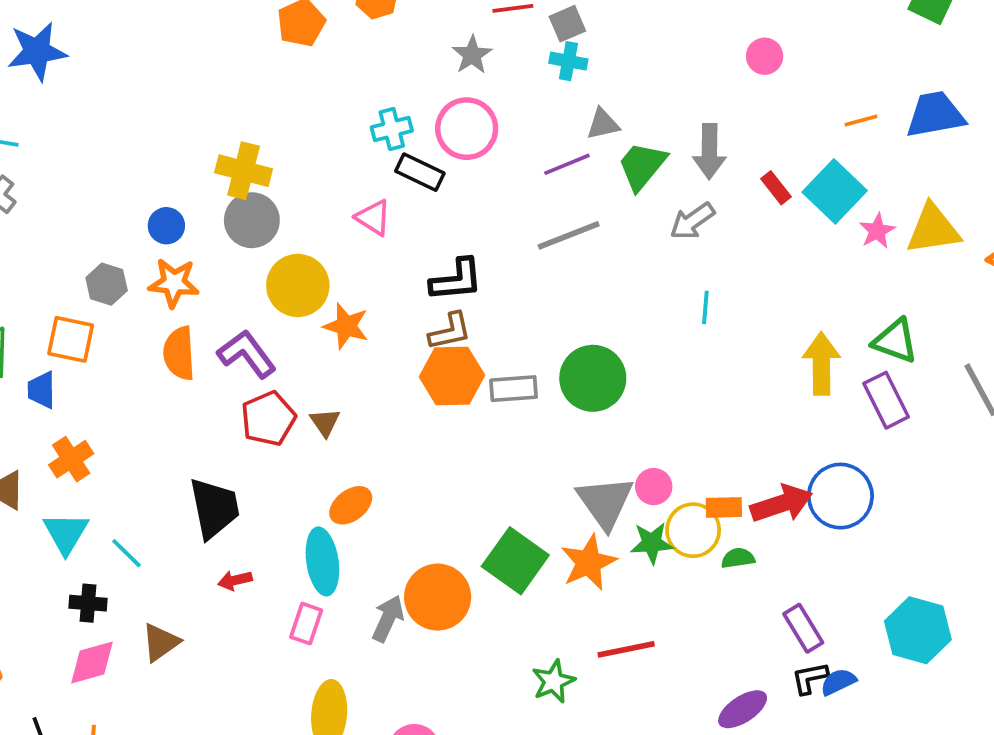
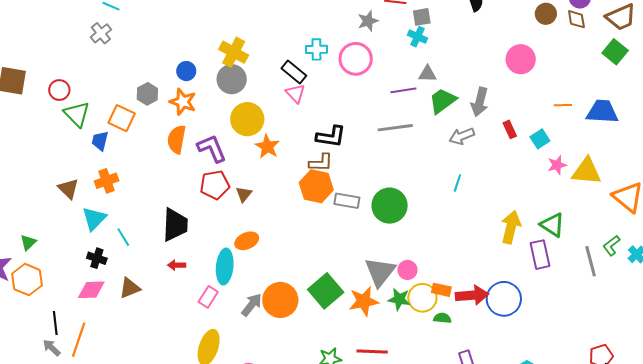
pink circle: (765, 56) -> (521, 59), size x1.5
black rectangle: (420, 172) -> (294, 72), moved
cyan square: (835, 191) -> (540, 139), size x0.6

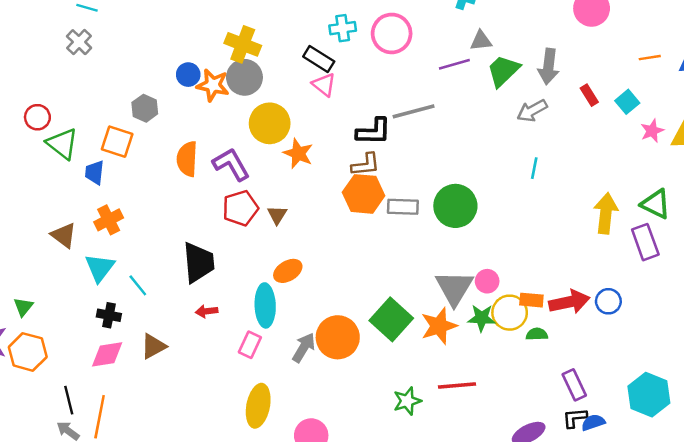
orange star: (183, 102) -> (213, 85), moved
gray line: (395, 128) -> (414, 111), moved
blue circle: (504, 299) -> (608, 301), size x0.6

